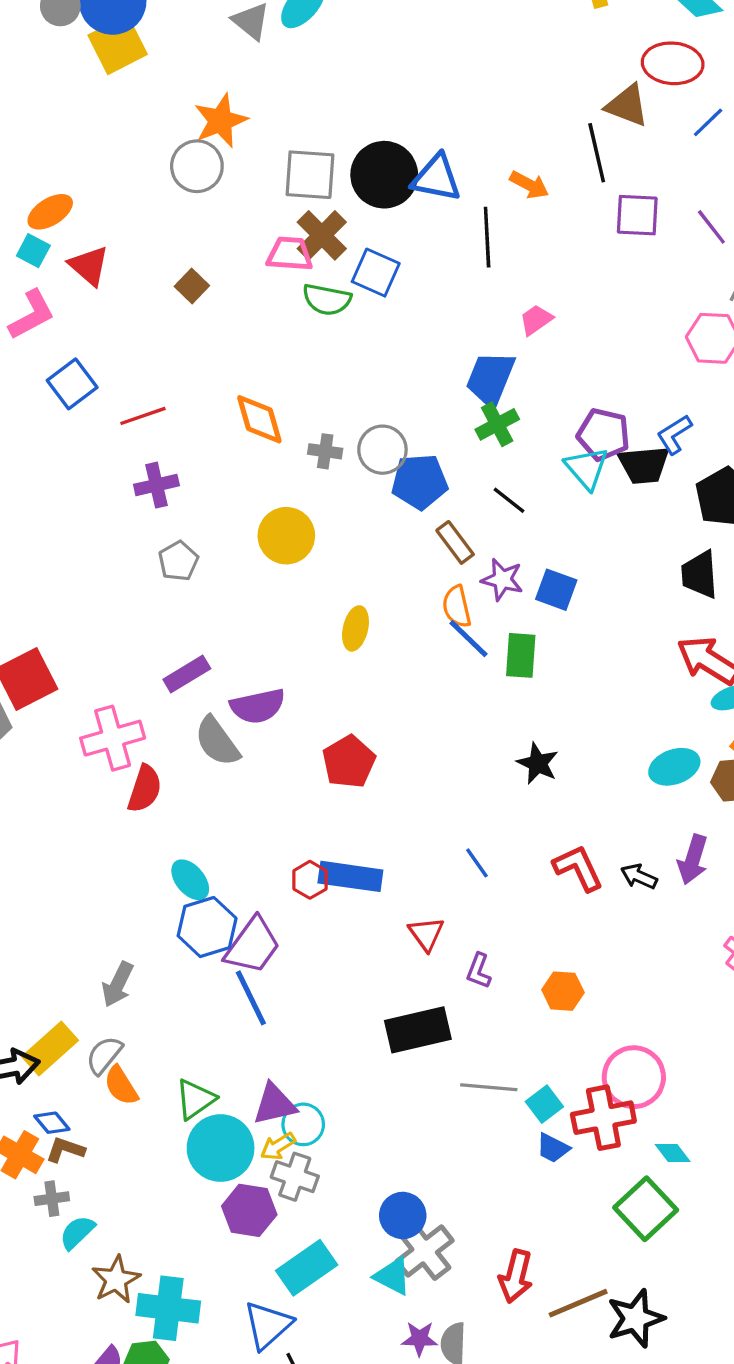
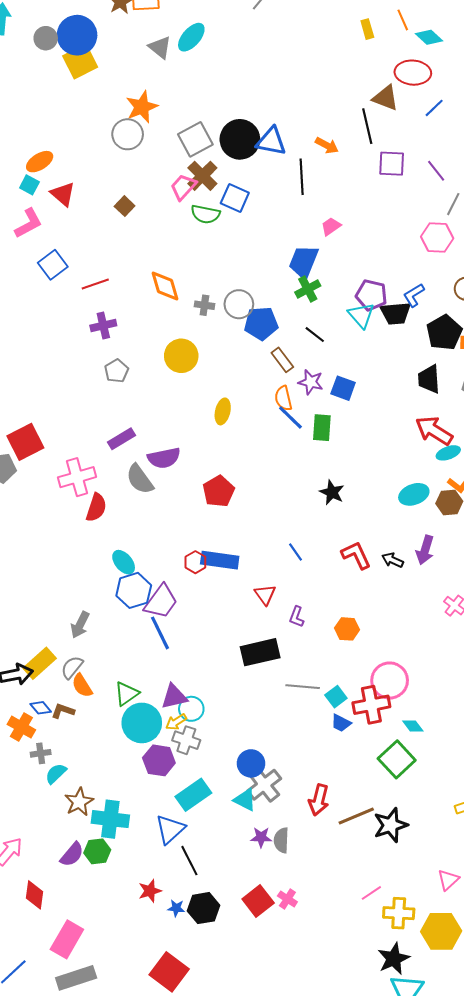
gray square: (310, 175) -> (195, 139), turned -32
pink trapezoid: (290, 254) -> (183, 187), turned -52
brown L-shape: (65, 1150) -> (63, 711), moved

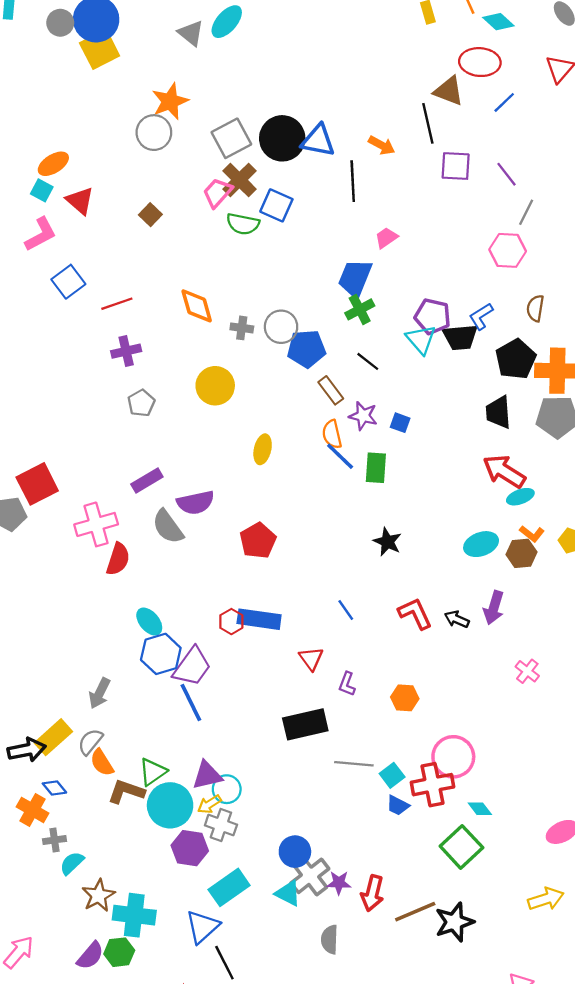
blue square: (343, 388) -> (400, 423), size x0.7
brown L-shape: (63, 711) -> (126, 791), moved, size x1.4
purple star: (261, 837) -> (339, 883), moved

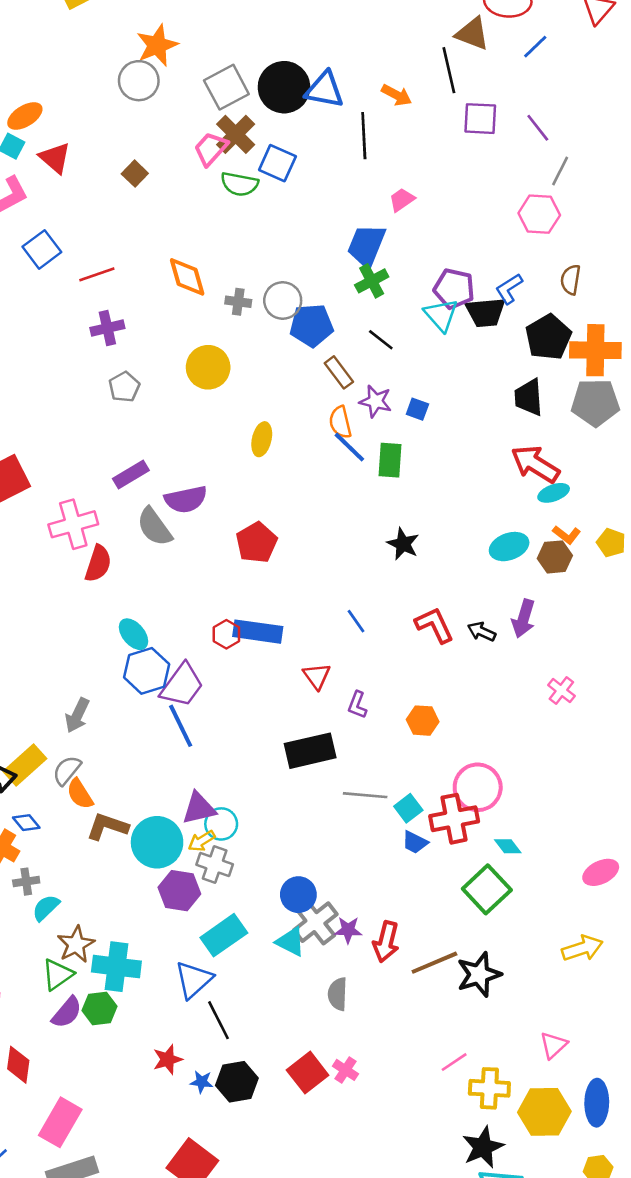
green triangle: (153, 772) -> (58, 974), moved

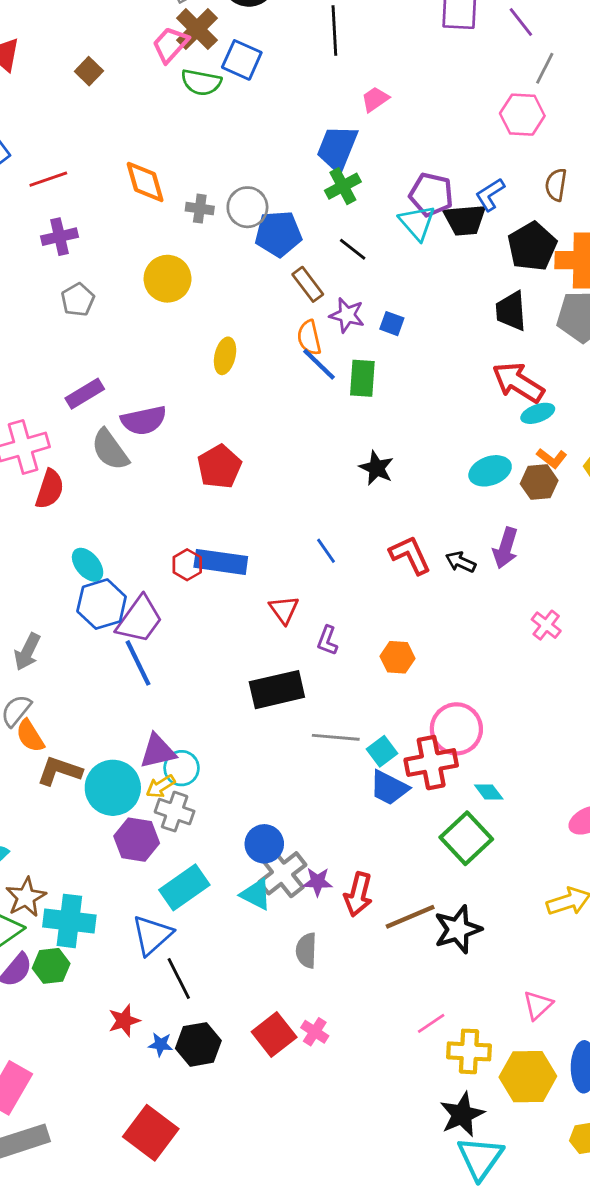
blue trapezoid: (415, 842) -> (389, 788), size x1.4

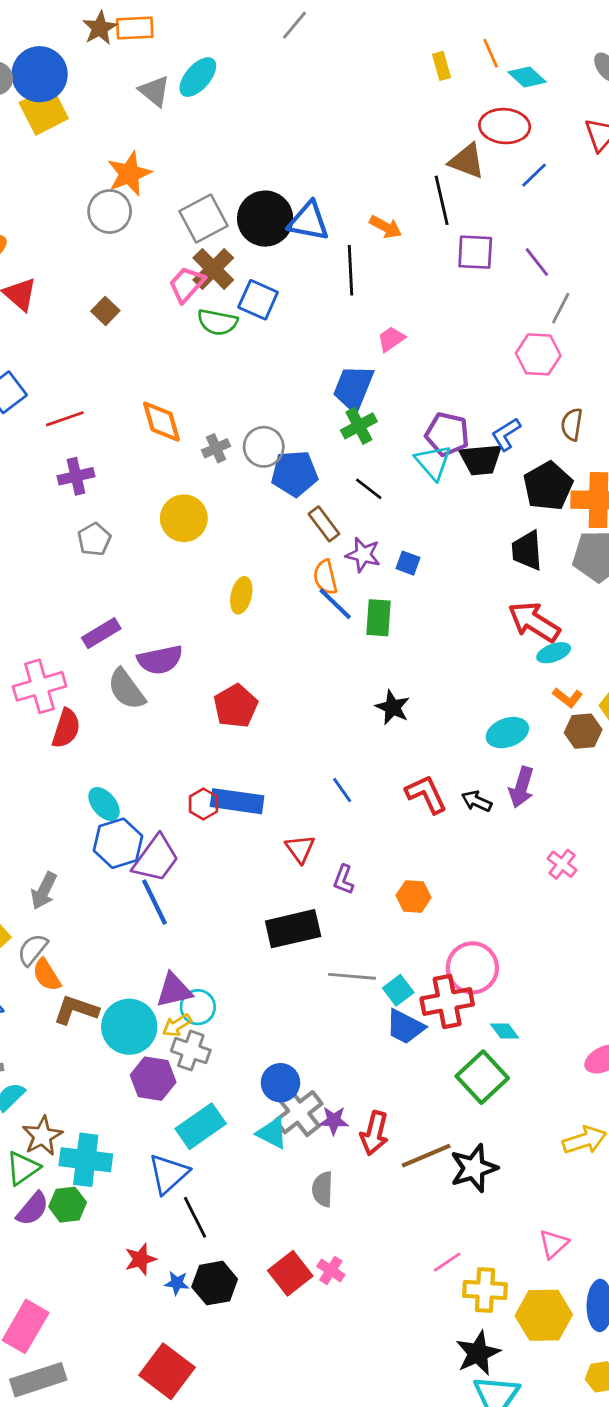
gray cross: (200, 209) -> (216, 448), turned -32
cyan ellipse: (490, 471) -> (507, 733), moved
brown hexagon: (539, 482) -> (583, 731), moved

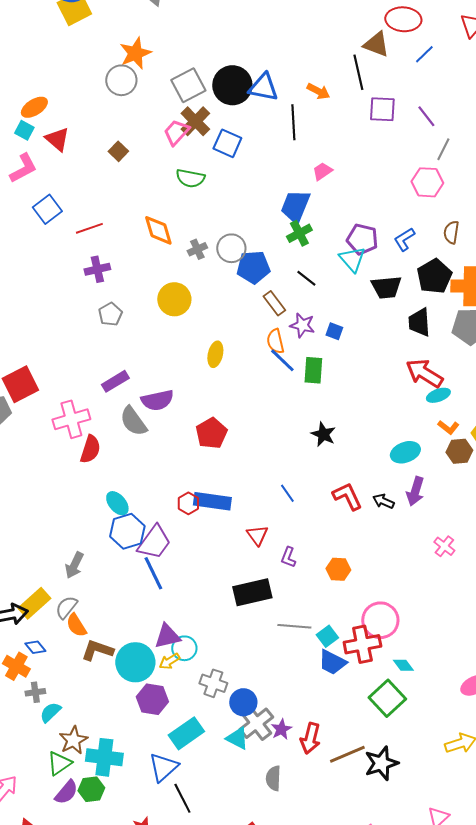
green semicircle: (217, 322) -> (190, 178), moved
black trapezoid: (481, 459) -> (386, 287), moved
gray cross: (191, 1051) -> (213, 683), moved
purple star: (334, 1121) -> (281, 729), turned -30

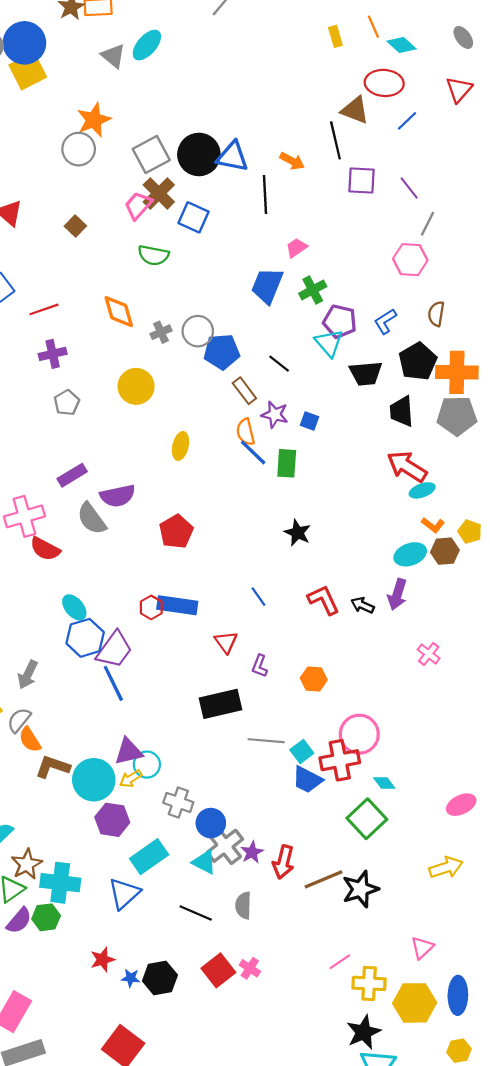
green cross: (299, 233) -> (313, 290), moved
red semicircle: (90, 449) -> (45, 549), turned 100
cyan ellipse: (405, 452) -> (410, 554), moved
black line: (182, 798) -> (196, 913), moved, turned -40

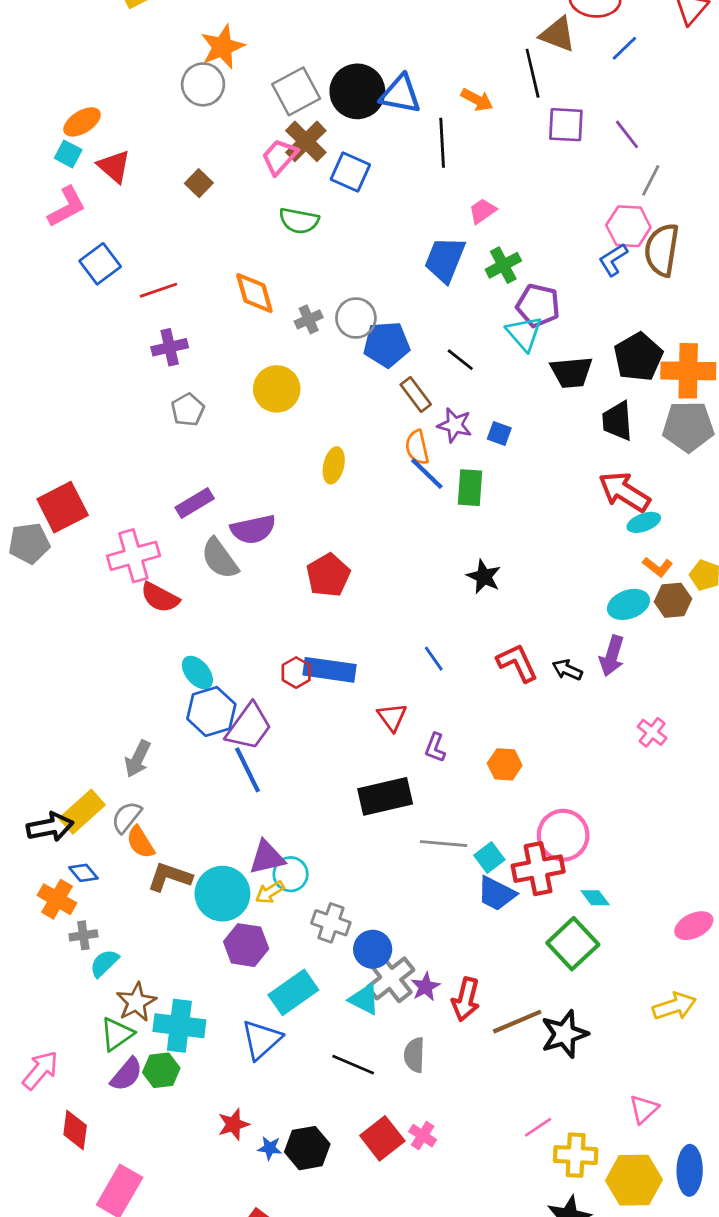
brown semicircle: (436, 314) -> (662, 250), moved, size x1.6
blue L-shape: (385, 321) -> (613, 260), moved

